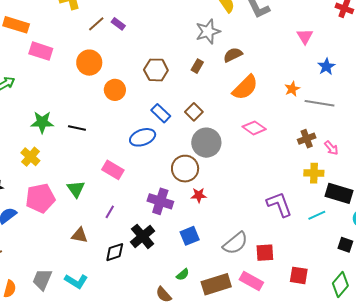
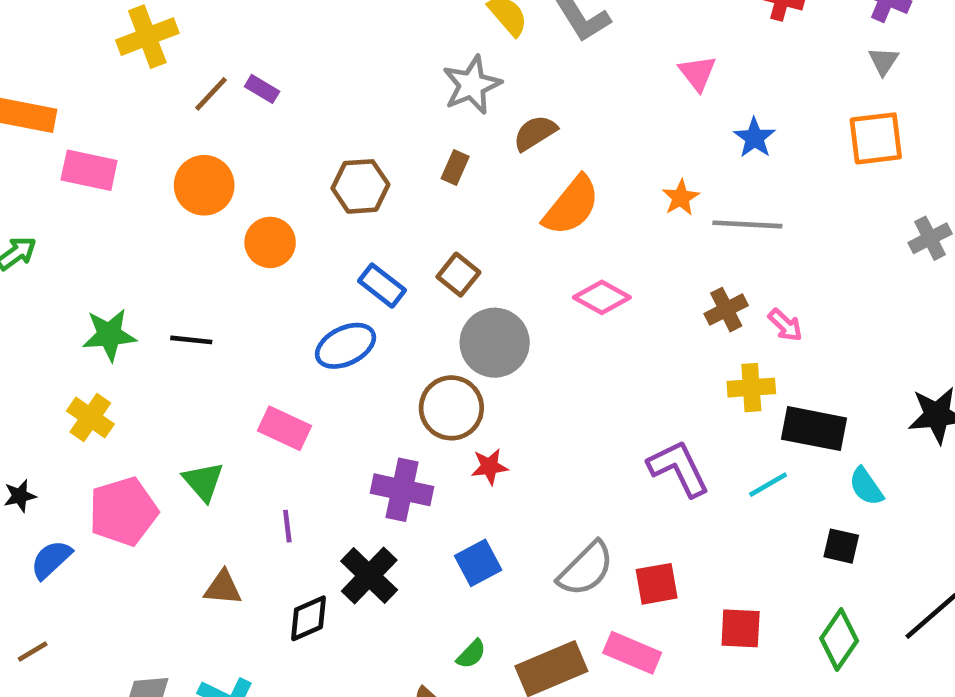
purple line: (110, 212) -> (287, 526), turned -32

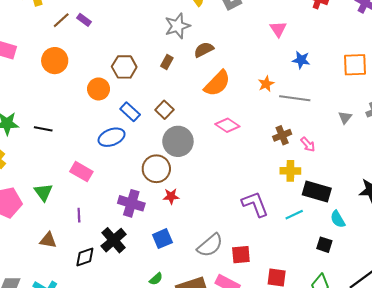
gray triangle: (883, 61) -> (345, 117), moved
blue star: (755, 138) -> (301, 60), turned -30
orange circle: (270, 242) -> (99, 89), moved

